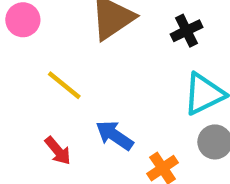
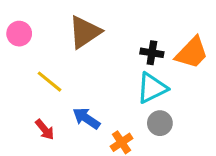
black cross: (187, 31) -> (152, 53), moved, turned 35

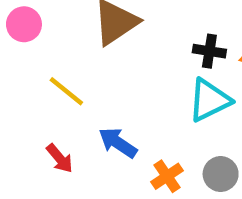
gray circle: (160, 123) -> (221, 174), moved

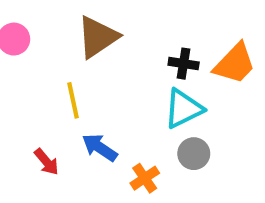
yellow line: (66, 91) -> (73, 100), moved, turned 39
gray circle: (221, 174) -> (194, 154), moved

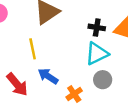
red arrow: (46, 162) -> (17, 84), size x1.5

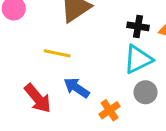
yellow line: (33, 49) -> (57, 53), turned -66

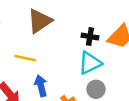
blue arrow: (77, 88) -> (41, 86), turned 42

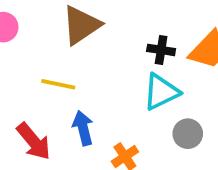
gray circle: (96, 89) -> (188, 134), moved

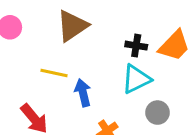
blue arrow: (83, 128) -> (83, 93), moved

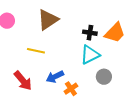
blue arrow: (83, 93) -> (55, 77), moved, turned -102

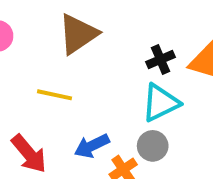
black cross: (90, 33) -> (160, 60), turned -32
gray circle: (104, 77) -> (153, 146), moved

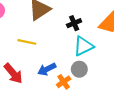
black cross: (160, 60) -> (74, 23), moved

